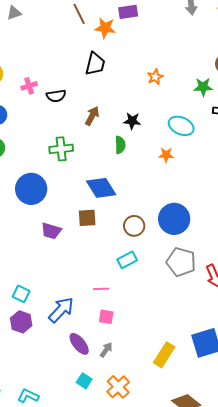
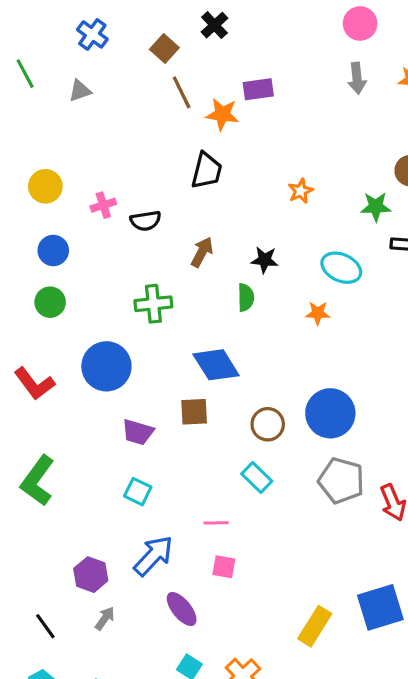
cyan rectangle: (127, 260) -> (257, 477), turned 72
cyan square: (21, 294) -> (138, 492), moved
gray arrow: (106, 350) -> (105, 618), moved

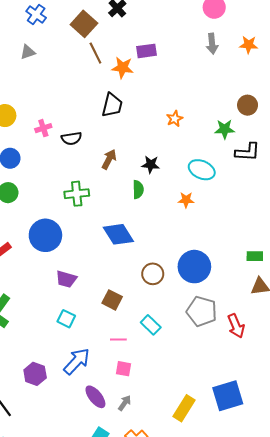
brown square: (164, 49) -> (84, 24), size x1.4
brown square: (194, 412) -> (112, 300), moved, turned 30
cyan rectangle: (257, 477) -> (151, 325), moved
gray arrow: (105, 618) -> (125, 403), moved

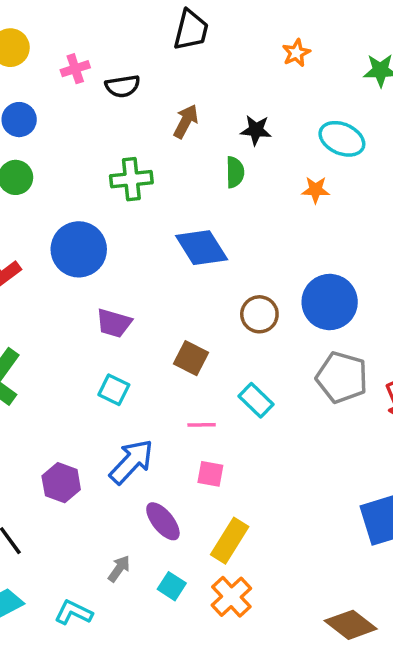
gray arrow: (125, 403) -> (119, 569), moved
yellow rectangle: (184, 408) -> (230, 541), moved

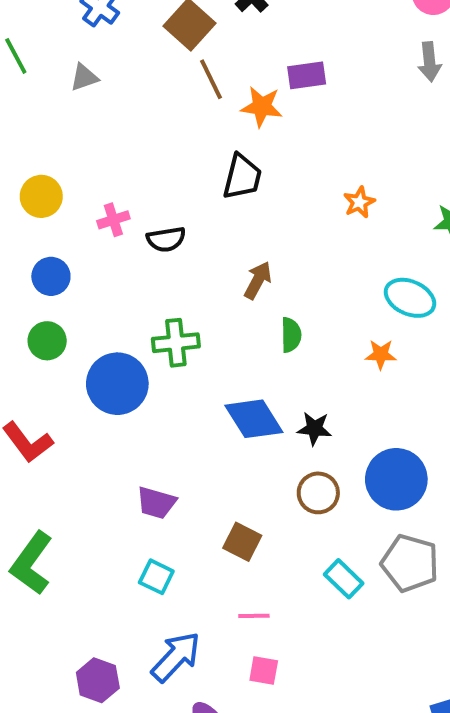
brown arrow: (186, 121) -> (258, 280), moved
black star: (256, 130) -> (314, 429), moved
blue circle: (79, 249) -> (117, 384), moved
cyan rectangle: (256, 400) -> (344, 579), moved

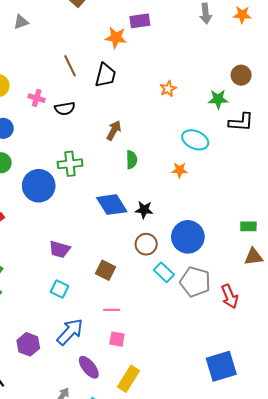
brown line: (211, 79) -> (70, 66), moved
pink cross: (113, 220) -> (37, 98), turned 35
cyan rectangle: (344, 579) -> (164, 272), moved

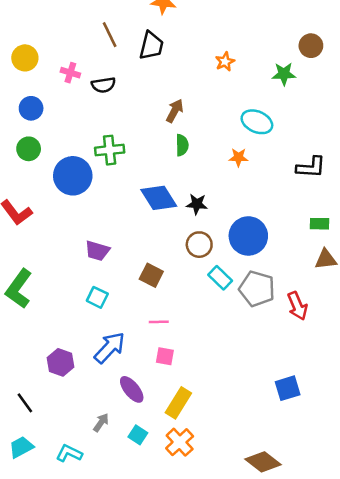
black L-shape: (241, 122) -> (311, 167), moved
brown arrow: (114, 130) -> (175, 111), moved
blue square: (221, 366) -> (288, 388), size x0.7

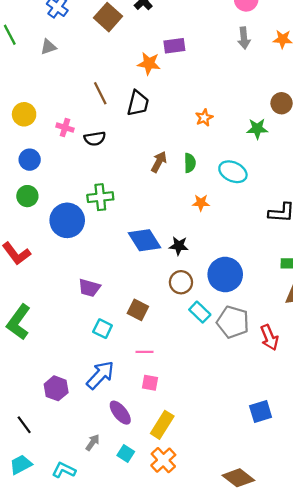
green semicircle: (182, 145) -> (190, 163), moved
orange star: (239, 157) -> (201, 203), moved
cyan square: (97, 297) -> (103, 329), moved

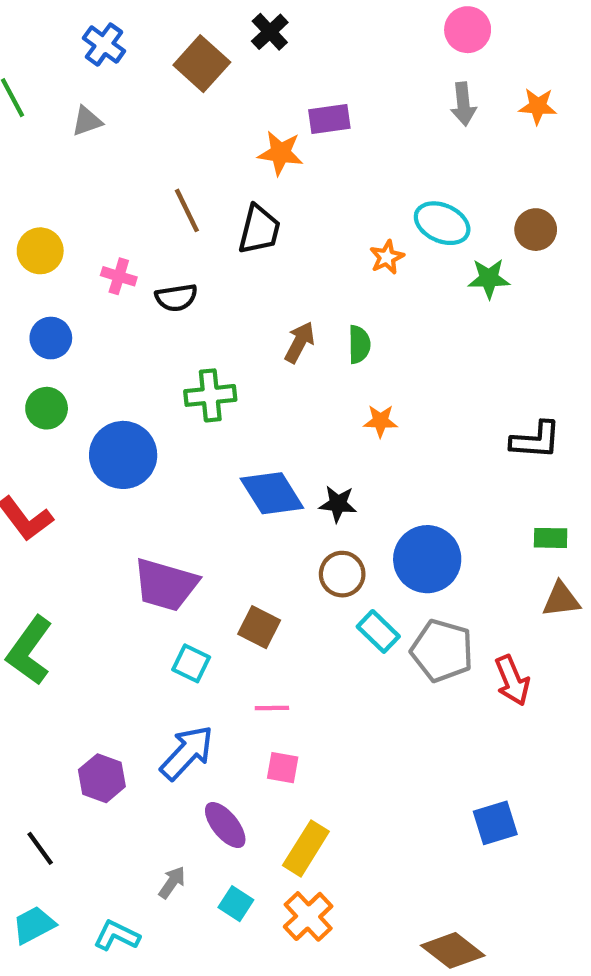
cyan ellipse: (233, 172) -> (442, 223), moved
green cross: (100, 197) -> (210, 395), moved
purple trapezoid: (89, 288) -> (166, 585), size x1.5

